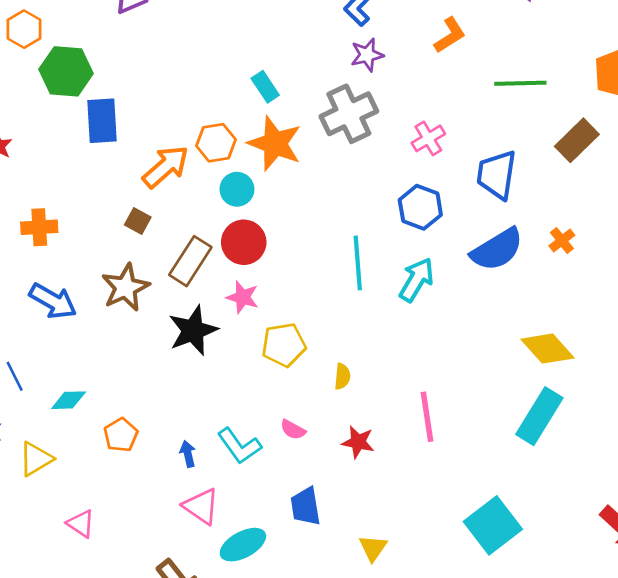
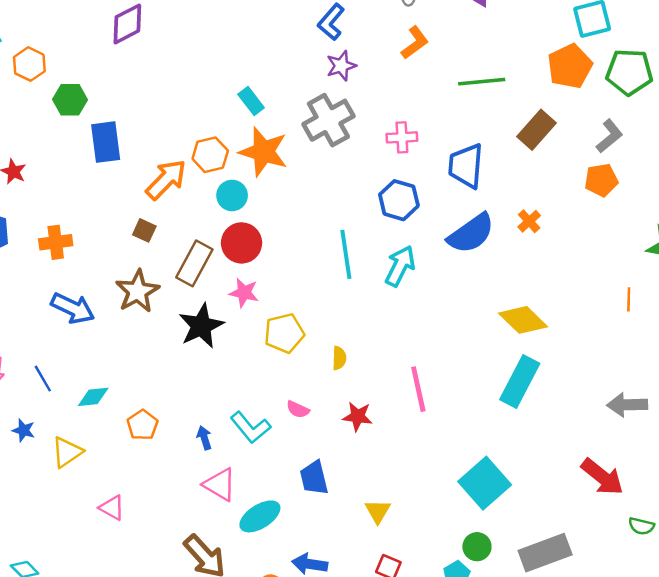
green hexagon: (66, 71) -> (70, 100), size x0.7
pink cross: (428, 138) -> (402, 137), turned 32

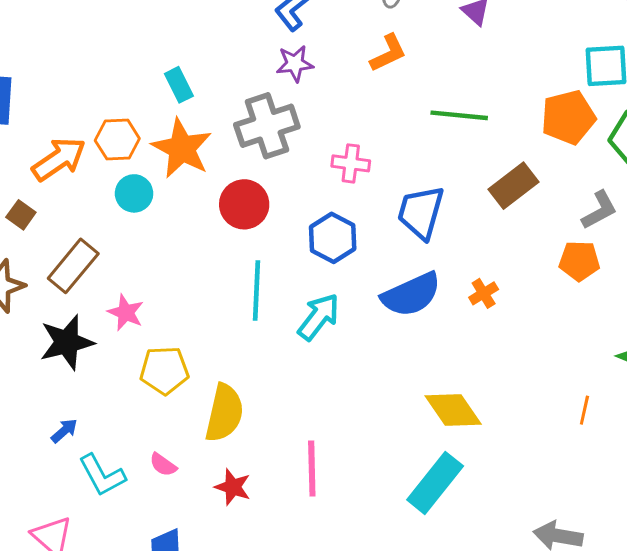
red circle: (242, 243) -> (244, 204), moved
yellow semicircle: (339, 358) -> (224, 413), size x2.0
blue arrow: (204, 438) -> (64, 431), moved, turned 55

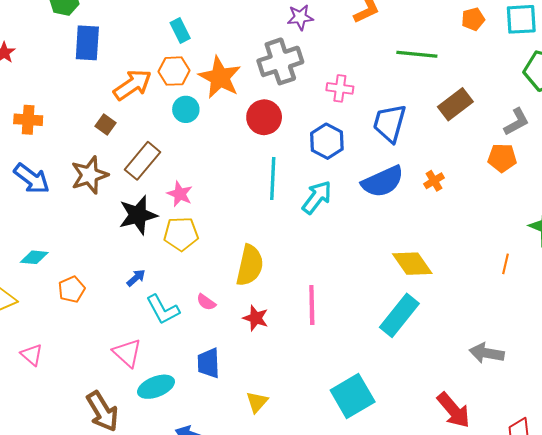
cyan rectangle: (179, 85) -> (180, 31), moved
orange pentagon: (568, 117) -> (473, 19), moved, size x0.6
yellow pentagon: (164, 370) -> (181, 234), moved

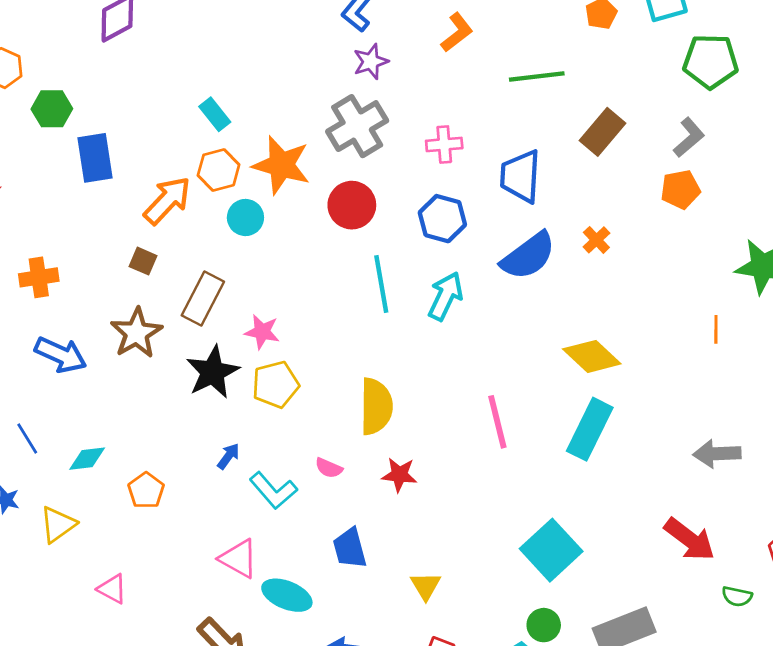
pink line: (312, 305) -> (497, 422), moved
cyan ellipse: (156, 387) -> (287, 595), turned 56

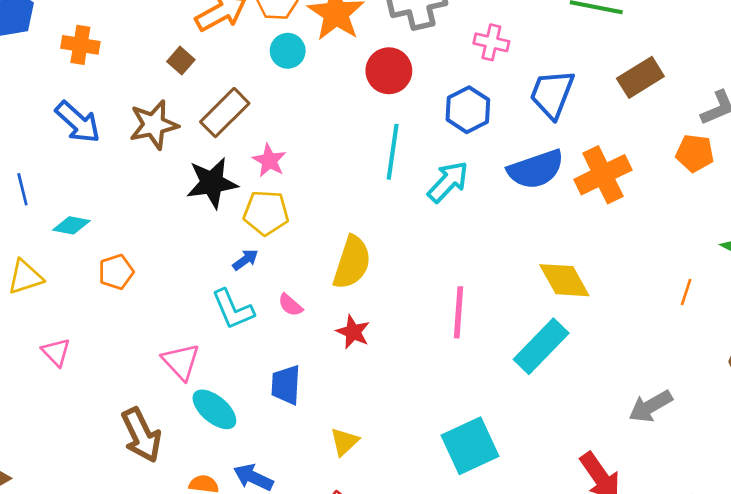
orange cross: (596, 240) -> (603, 175), size x2.0
gray arrow: (717, 454) -> (650, 406), turned -45
blue arrow: (228, 456) -> (245, 260), moved

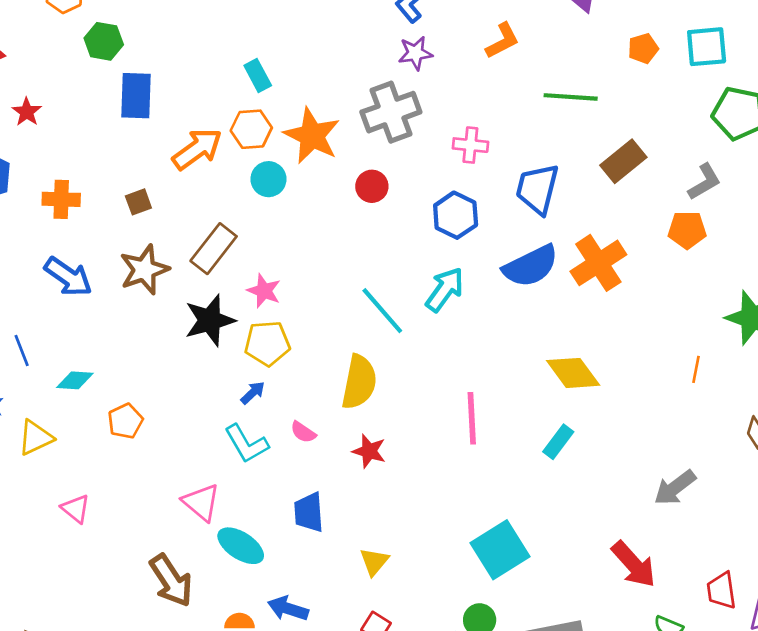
brown square: (181, 61) -> (138, 202), moved, turned 36
red circle: (389, 71) -> (372, 186), size x0.7
cyan line: (393, 152) -> (382, 311), moved, turned -42
cyan rectangle: (541, 346) -> (558, 442), size x0.6

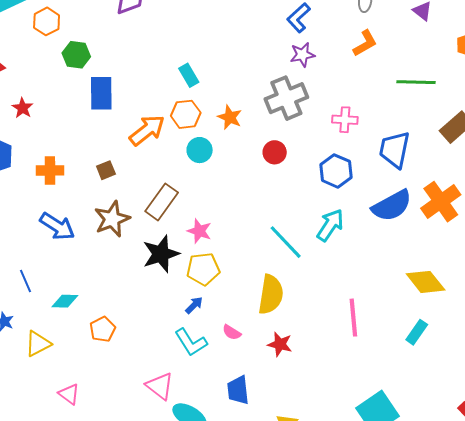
orange star: (312, 136) -> (230, 117), size x0.6

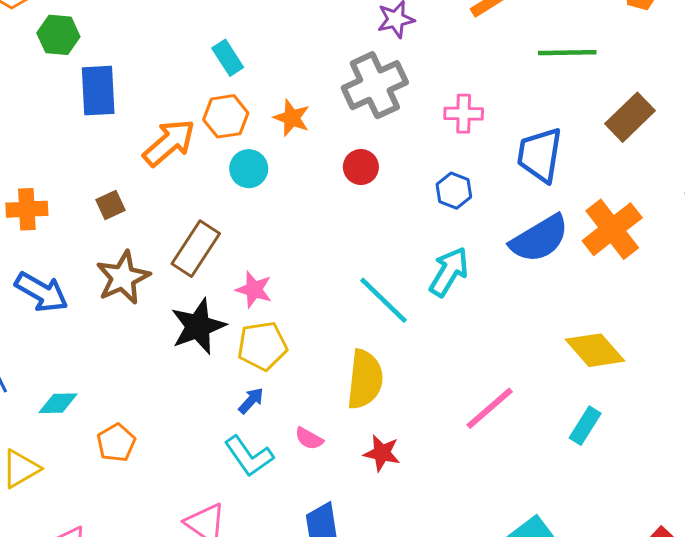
blue hexagon: (336, 171) -> (454, 191), size x0.7
pink line: (353, 318) -> (490, 408), turned 57

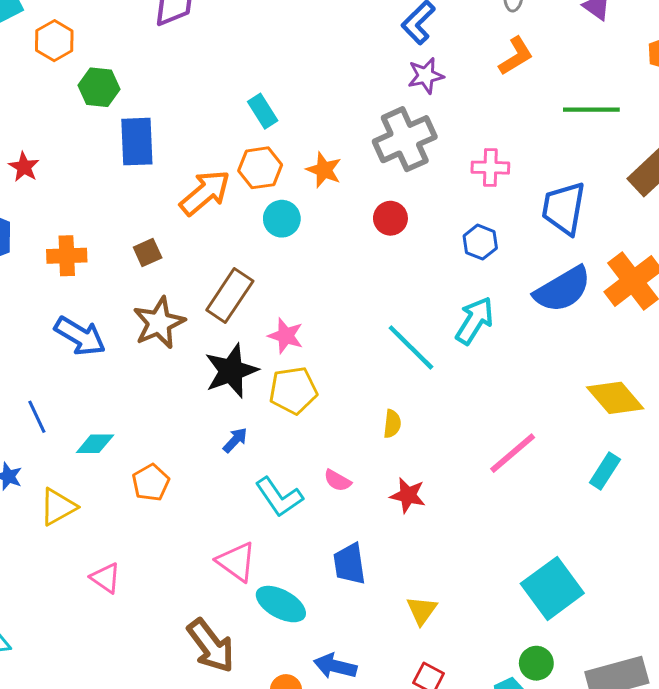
yellow semicircle: (365, 379) -> (392, 424), size x0.5
blue arrow: (251, 401) -> (235, 440), moved

